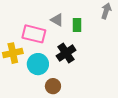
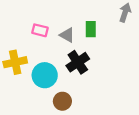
gray triangle: (57, 20) -> (67, 35), moved
pink rectangle: (34, 34) -> (40, 30), moved, size x0.6

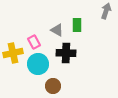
pink rectangle: (40, 30) -> (34, 42), moved, turned 48
black cross: (78, 62) -> (66, 53), turned 36

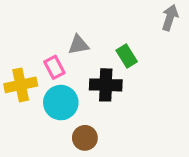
green rectangle: (77, 25) -> (127, 56), moved, turned -32
gray triangle: (57, 30) -> (78, 45), moved, turned -40

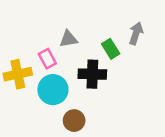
gray arrow: (170, 18) -> (136, 33), moved

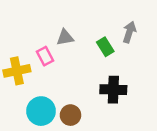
black cross: (92, 74) -> (113, 90), moved
cyan circle: (53, 90) -> (41, 111), moved

